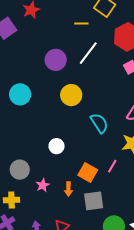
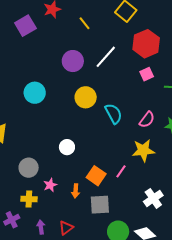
yellow line: (81, 24) -> (84, 23), moved, turned 48
cyan semicircle: (99, 123) -> (113, 114), moved
yellow cross: (12, 200) -> (29, 199), moved

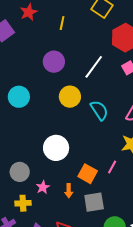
yellow line: (84, 23) -> (62, 23), turned 56
white line: (106, 57) -> (94, 67), moved
white circle: (67, 147) -> (56, 148), size x1.6

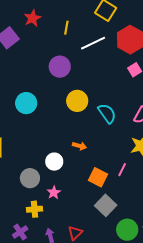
white line: (94, 67) -> (93, 43), moved, turned 30
white circle: (56, 148) -> (54, 162), moved, size x0.7
orange arrow: (69, 191) -> (79, 146), moved, turned -72
gray square: (94, 202) -> (106, 205), turned -35

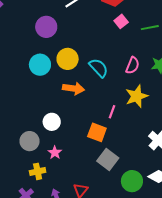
cyan circle: (26, 103) -> (40, 65), moved
orange arrow: (79, 146) -> (73, 88), moved, size x1.5
pink line: (122, 170) -> (112, 112), moved

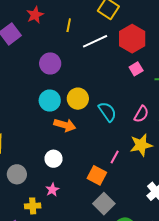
purple circle: (46, 27) -> (50, 63), moved
orange arrow: (73, 88) -> (65, 125), moved
gray circle: (30, 141) -> (17, 174), moved

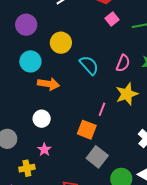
yellow circle: (78, 99) -> (61, 43), moved

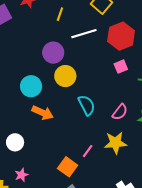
purple circle: (26, 25) -> (53, 53), moved
white circle: (42, 119) -> (15, 142), moved

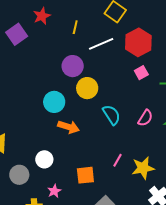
yellow star: (115, 143) -> (143, 168), moved
orange square: (68, 167) -> (85, 175), moved, turned -36

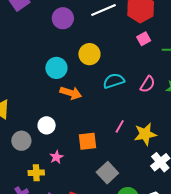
purple circle: (73, 66) -> (63, 18), moved
cyan semicircle: (111, 115) -> (114, 81), turned -75

